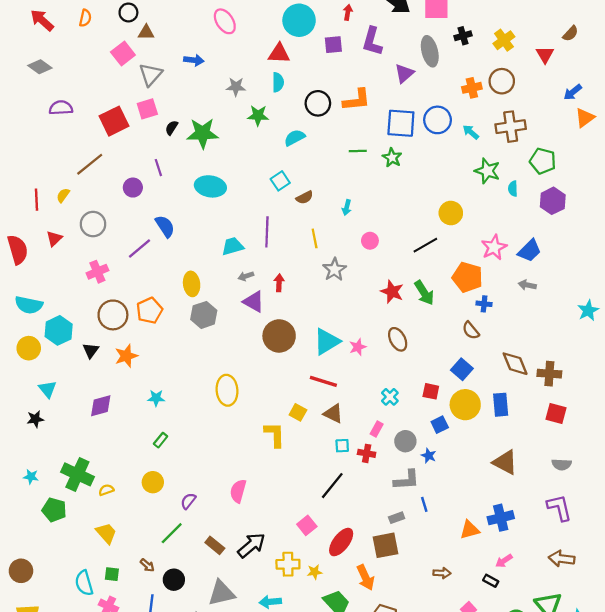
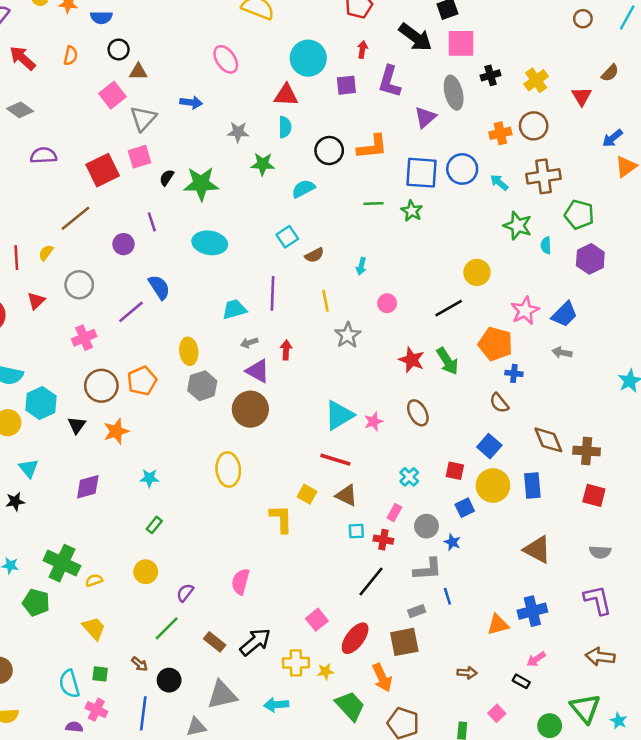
brown circle: (279, 336) -> (250, 409), moved
black line: (332, 486) -> (371, 582), moved

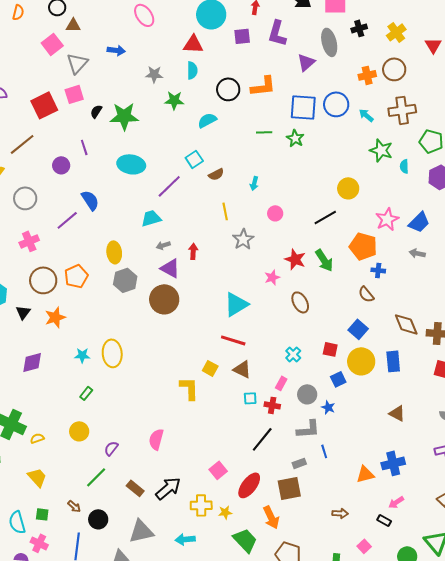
purple line: (273, 293) -> (169, 186), moved, turned 44
pink star: (374, 421) -> (272, 277), moved
yellow ellipse: (228, 469) -> (112, 353), moved
brown triangle: (537, 550) -> (397, 413), size x0.7

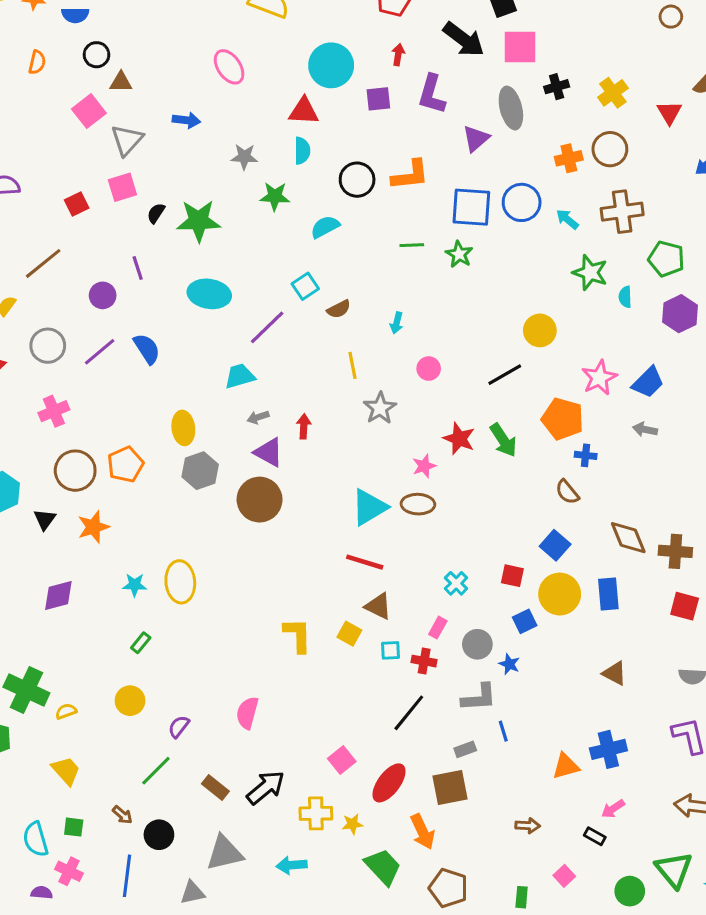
red square: (44, 105) -> (77, 204), size x0.6
purple line: (67, 220) -> (100, 352), moved
brown ellipse: (300, 302) -> (418, 504), moved, turned -60
yellow square: (210, 368) -> (349, 634), moved

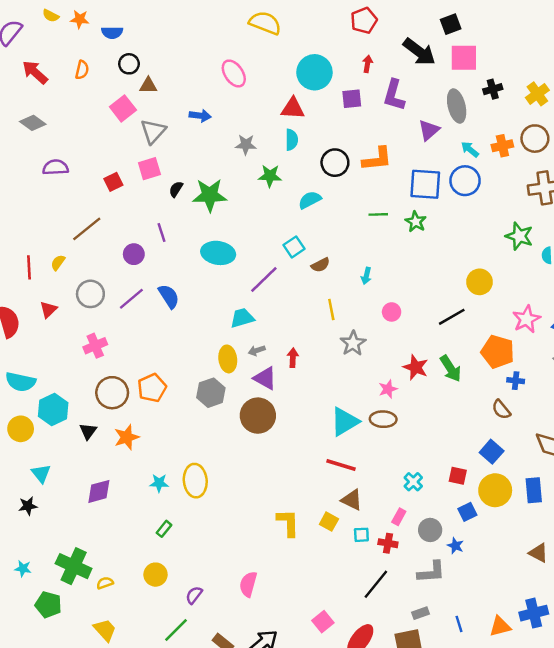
cyan arrow: (567, 219) -> (470, 149), moved
yellow ellipse: (183, 428) -> (228, 359), moved
blue line: (503, 731) -> (459, 624), moved

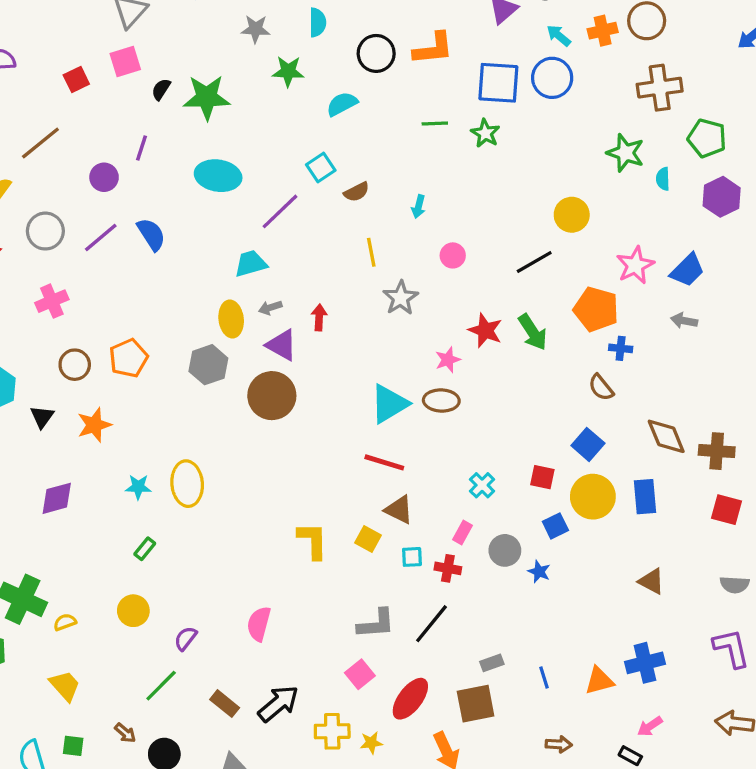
purple line: (162, 232) -> (141, 148), turned 36
brown circle: (112, 393) -> (75, 365), size x0.7
gray L-shape: (431, 572) -> (376, 624), moved

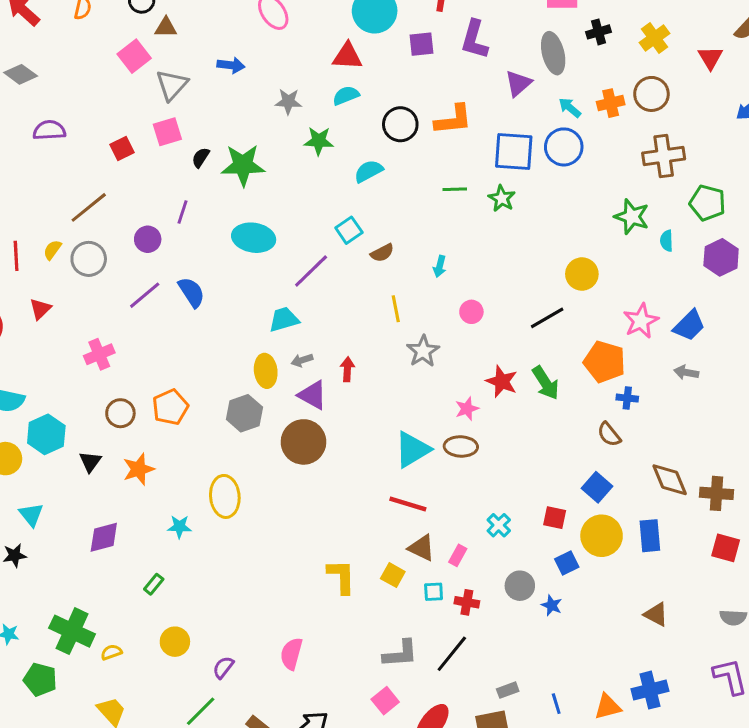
cyan semicircle: (317, 22) -> (346, 95), turned -112
gray circle: (45, 231) -> (89, 259), moved
yellow ellipse: (187, 484) -> (225, 496), moved
pink rectangle: (463, 532) -> (458, 555), moved
green rectangle: (145, 549) -> (154, 584), moved

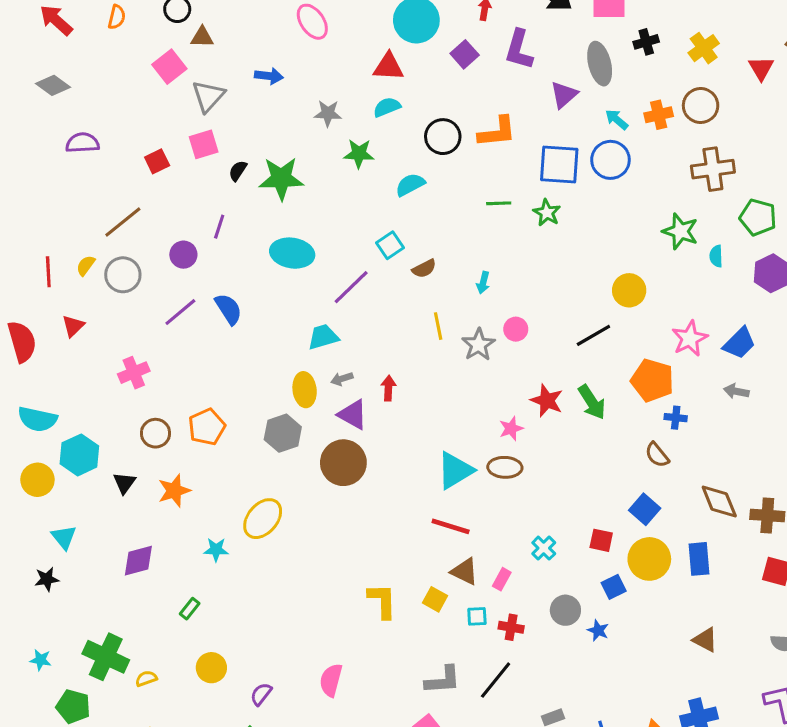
purple square: (422, 44) -> (465, 54), turned -36
gray star: (423, 351) -> (478, 345), moved
yellow ellipse: (225, 496) -> (263, 519), turned 45

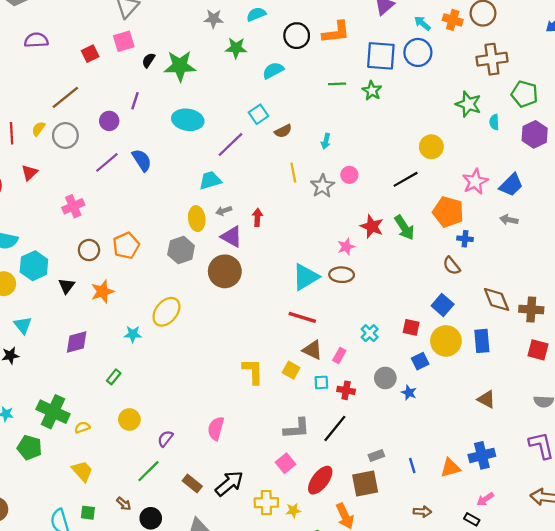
orange cross: (659, 115) -> (453, 20), turned 30

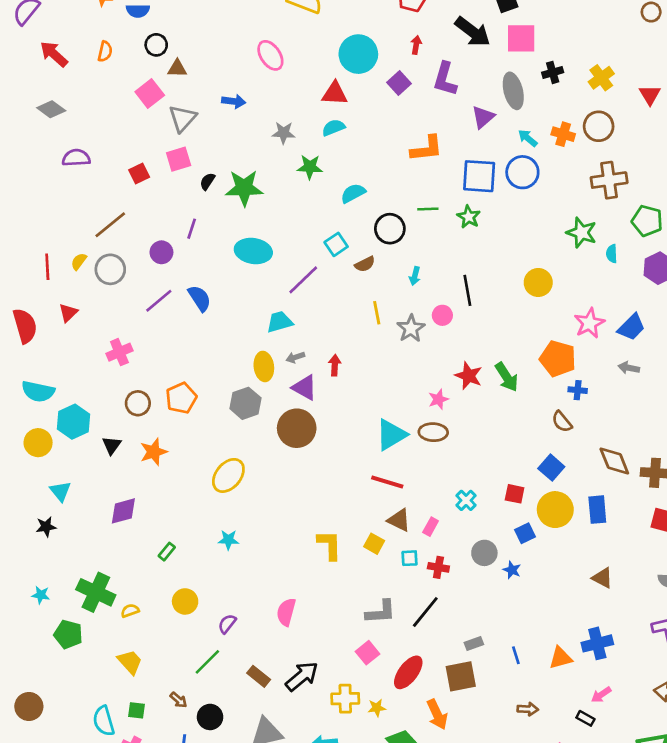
black circle: (297, 36) -> (390, 229), moved
black line: (406, 179) -> (467, 290), moved, turned -70
cyan star: (133, 334) -> (228, 540), moved

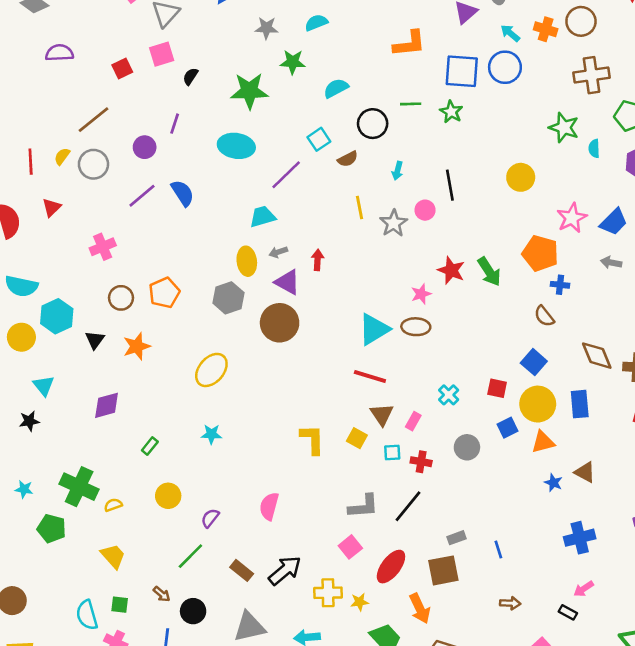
green star: (244, 188) -> (249, 91), moved
brown triangle: (399, 520) -> (382, 415), turned 30
blue star: (512, 570) -> (553, 483), moved
orange triangle: (561, 658) -> (543, 442), moved

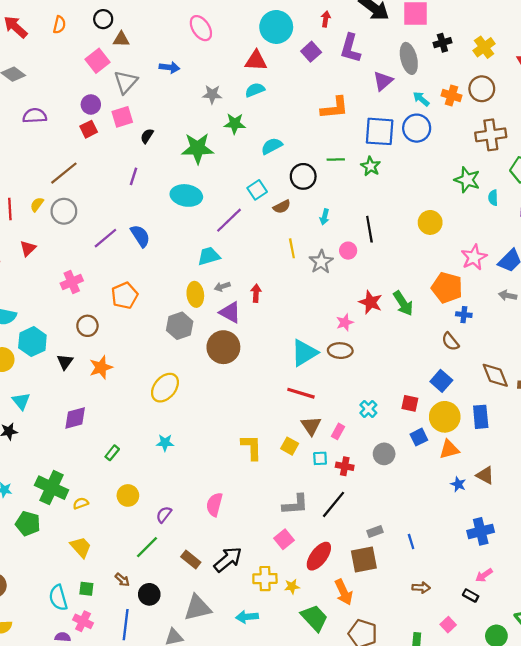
purple circle: (145, 147) -> (91, 104), moved
orange pentagon: (164, 293) -> (125, 295), moved

